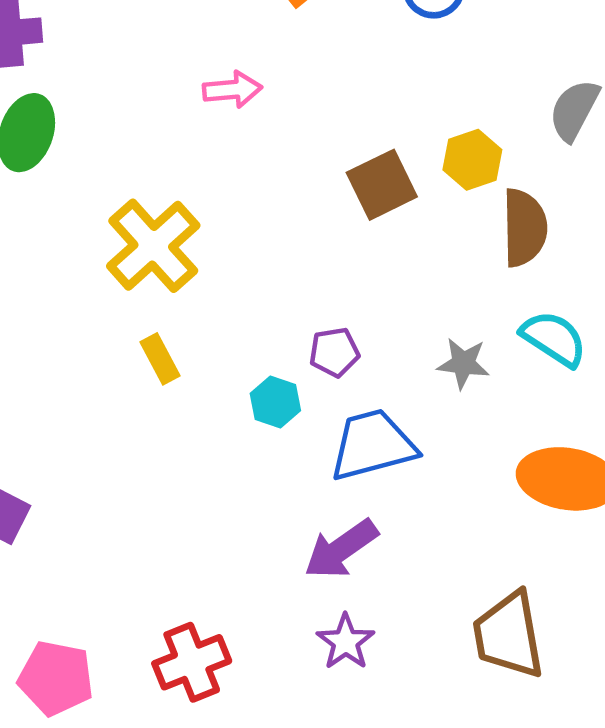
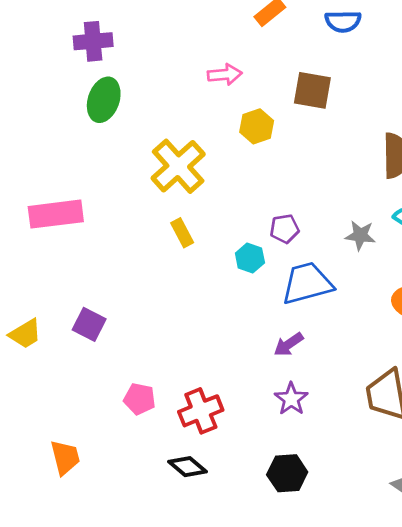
yellow hexagon: (472, 160) -> (257, 126), moved
brown square: (382, 185) -> (312, 90), moved, turned 36
purple arrow: (341, 549) -> (289, 344), size x0.7
pink pentagon: (56, 678) -> (140, 399), moved, size x0.7

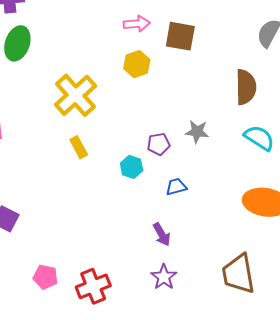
pink arrow: (225, 74) -> (137, 24), moved
gray star: (360, 235) -> (197, 132), moved
blue trapezoid: (307, 283) -> (176, 187), size x0.5
purple arrow: (289, 344) -> (162, 234), turned -85

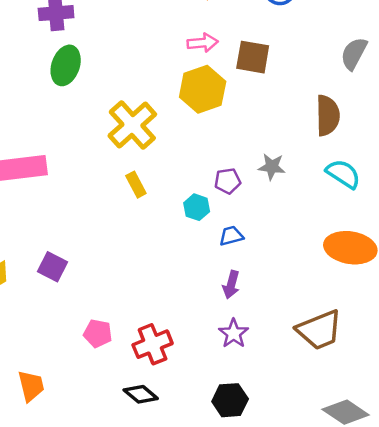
yellow hexagon: (137, 64) -> (203, 89), size x1.5
blue trapezoid: (176, 187) -> (231, 236), moved
purple arrow: (162, 234) -> (231, 285), turned 45
brown trapezoid: (239, 274) -> (319, 330), turned -102

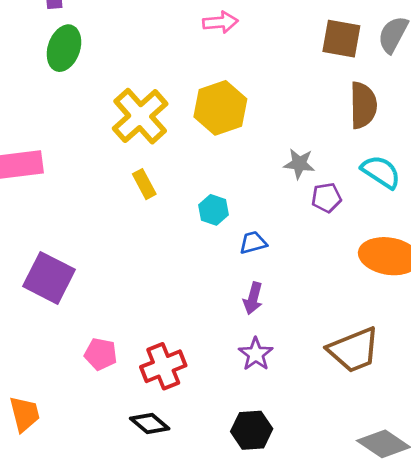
brown square: (253, 57) -> (341, 39), moved
yellow hexagon: (203, 89) -> (220, 108), moved
purple pentagon: (228, 181) -> (326, 198), moved
purple square: (53, 267) -> (49, 278), size x1.5

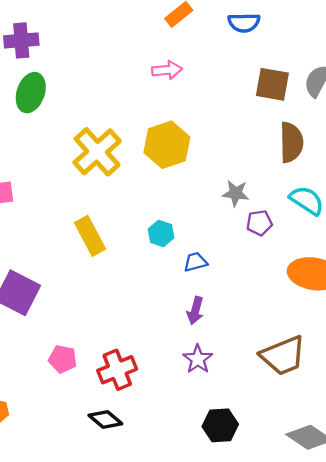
yellow rectangle: (144, 184) -> (90, 236), moved, size x1.5
black hexagon: (252, 430) -> (220, 425), moved

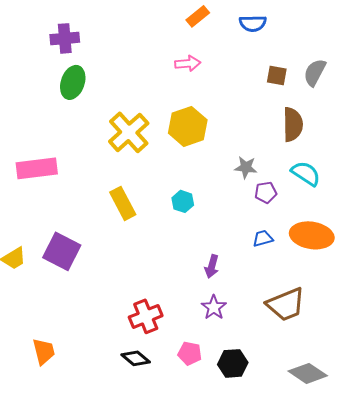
brown square: (272, 84) -> (277, 75), size x0.7
blue trapezoid: (195, 262) -> (263, 238), moved
pink pentagon: (63, 359) -> (190, 353), moved

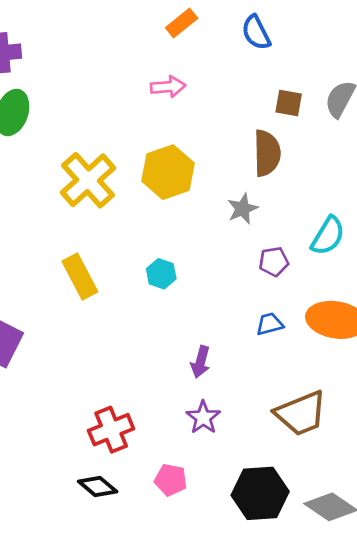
blue semicircle: (253, 23) -> (256, 33), turned 64
brown semicircle: (293, 124) -> (267, 153), moved
gray star: (246, 167) -> (243, 209), moved, turned -30
cyan semicircle: (306, 173) -> (328, 236), turned 88
black hexagon: (233, 363) -> (260, 493), moved, size x1.4

